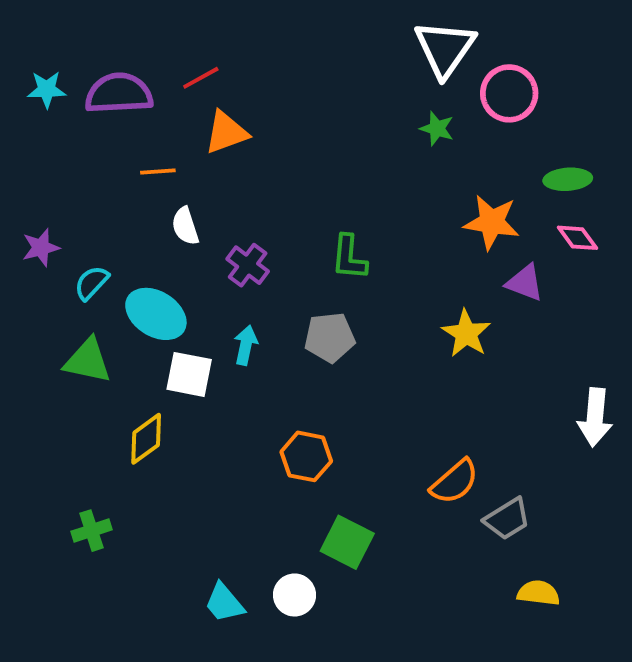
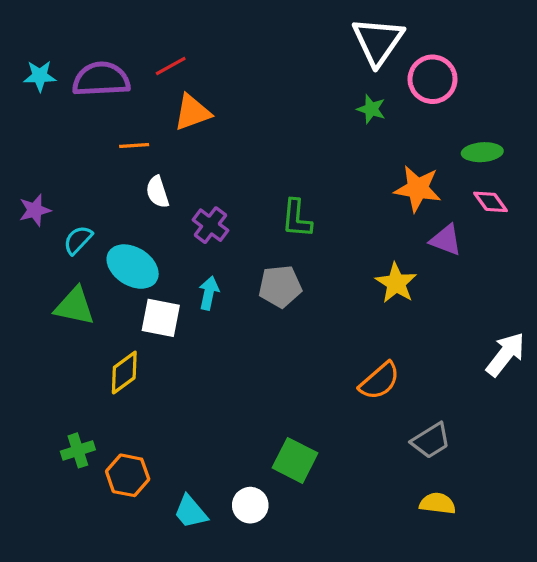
white arrow: (595, 417) -> (505, 354), turned -147
orange hexagon: (306, 456) -> (128, 475), moved
orange semicircle: (455, 482) -> (379, 381), moved
yellow semicircle: (538, 593) -> (438, 503), moved

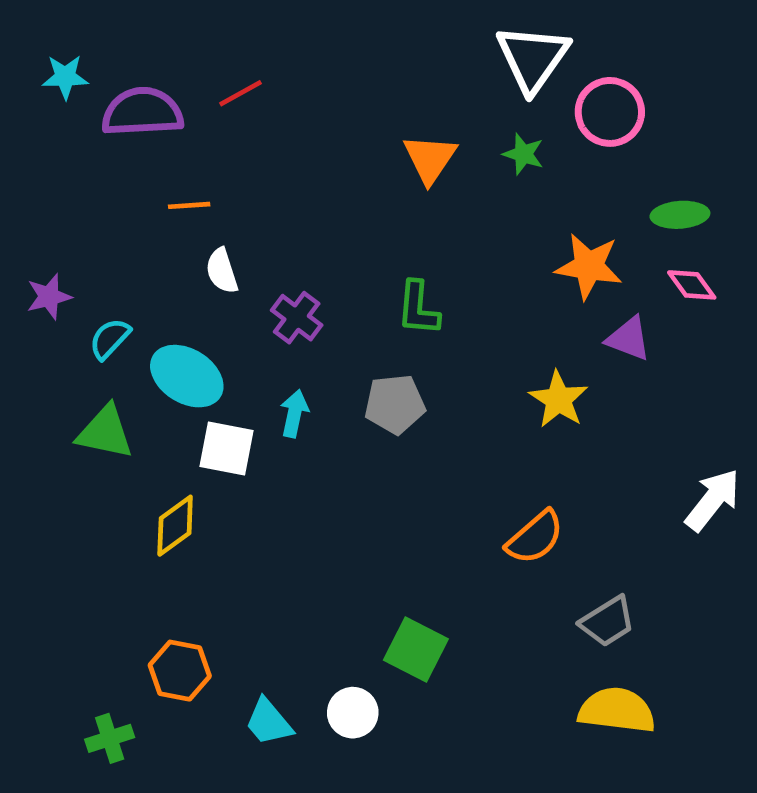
cyan star: (40, 76) -> (65, 77), moved
orange triangle: (192, 112) -> (430, 159), moved, turned -36
green cross: (78, 450) -> (110, 738), moved
yellow semicircle: (438, 503) -> (617, 710), size x1.5

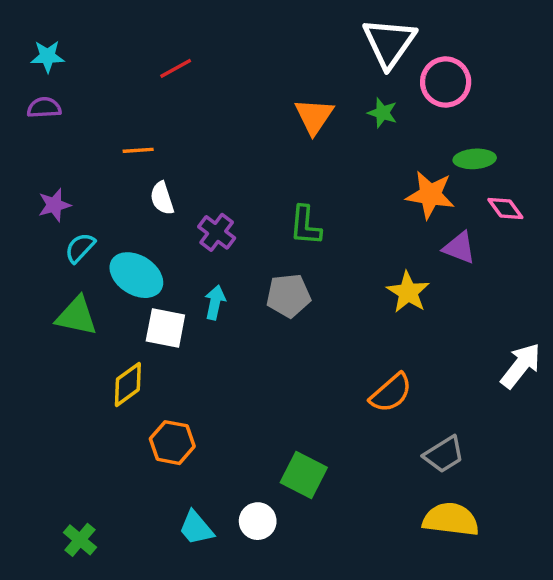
purple semicircle: (142, 112) -> (44, 108), moved, size x0.6
green ellipse: (680, 215) -> (475, 159), moved
purple star: (49, 297) -> (54, 205), moved
orange hexagon: (180, 671) -> (172, 443), moved
green cross: (110, 738) -> (80, 540), turned -32

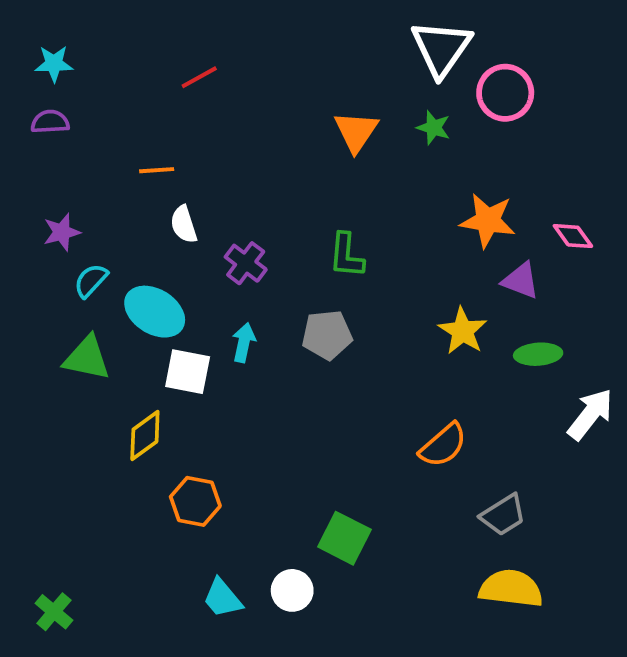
green ellipse: (475, 159) -> (538, 354), moved
green cross: (80, 540) -> (54, 612), moved

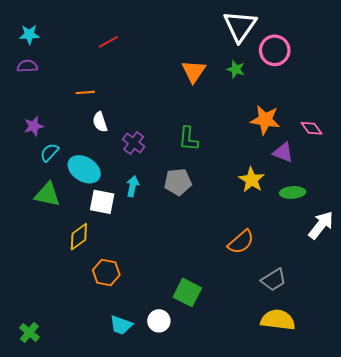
cyan trapezoid: (222, 598) -> (121, 325), turned -30

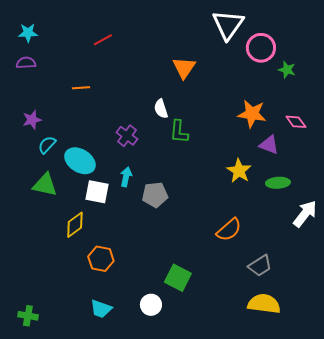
green star: (236, 69) -> (287, 70), moved
white semicircle: (100, 122) -> (161, 109), moved
gray pentagon: (178, 182) -> (155, 195), moved
cyan trapezoid: (121, 325) -> (101, 309), moved
green cross: (29, 332) -> (28, 316), turned -30

